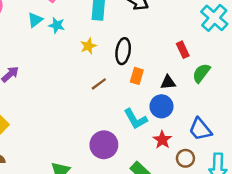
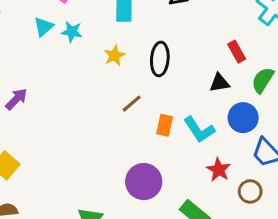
orange rectangle: (137, 76) -> (165, 125), moved
black triangle: (168, 82) -> (220, 83), moved
blue circle: (161, 106) -> (243, 118), moved
cyan L-shape: (135, 119) -> (199, 130), moved

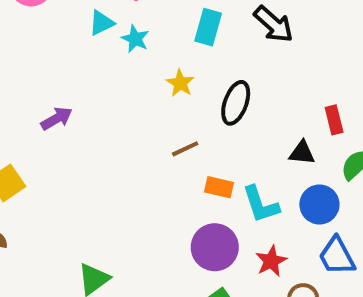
yellow star: (115, 56) -> (180, 83), turned -30
purple arrow: (16, 99) -> (57, 119), moved
orange rectangle: (165, 125) -> (219, 187), turned 75
purple circle: (144, 182) -> (215, 247), moved

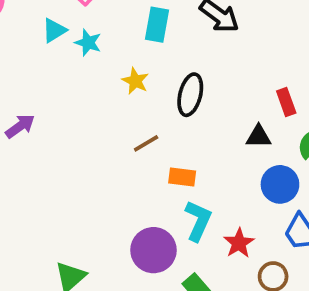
cyan L-shape: (261, 204) -> (198, 221), moved, turned -132
purple circle: (215, 247) -> (153, 250), moved

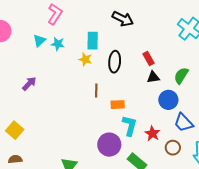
cyan rectangle: (157, 25) -> (93, 41), moved
red rectangle: (286, 102) -> (148, 59), moved
purple arrow: (20, 126) -> (29, 84), moved
brown line: (146, 143) -> (96, 90), turned -48

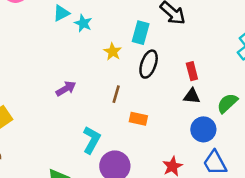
cyan rectangle: (93, 41) -> (141, 33), moved
purple arrow: (29, 84) -> (66, 89), moved
cyan L-shape: (130, 126) -> (92, 140), moved

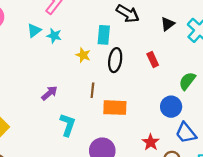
black triangle: (192, 96) -> (168, 24), moved, turned -32
orange rectangle: (138, 119) -> (115, 108), size x1.5
cyan L-shape: (92, 140) -> (68, 125), moved

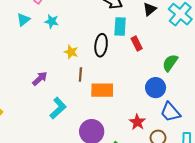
cyan rectangle: (104, 35) -> (120, 26), moved
cyan star: (54, 36) -> (52, 21), moved
yellow star: (83, 55) -> (71, 52), moved
cyan L-shape: (68, 125) -> (58, 108), turned 30

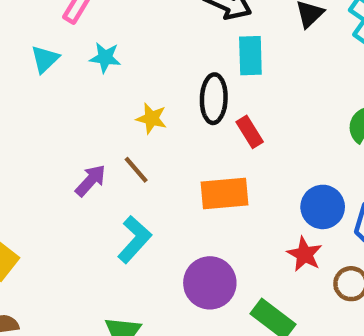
red rectangle: (137, 43) -> (250, 132), moved
brown line: (80, 75) -> (136, 170), moved, turned -40
blue circle: (156, 88) -> (323, 207), moved

